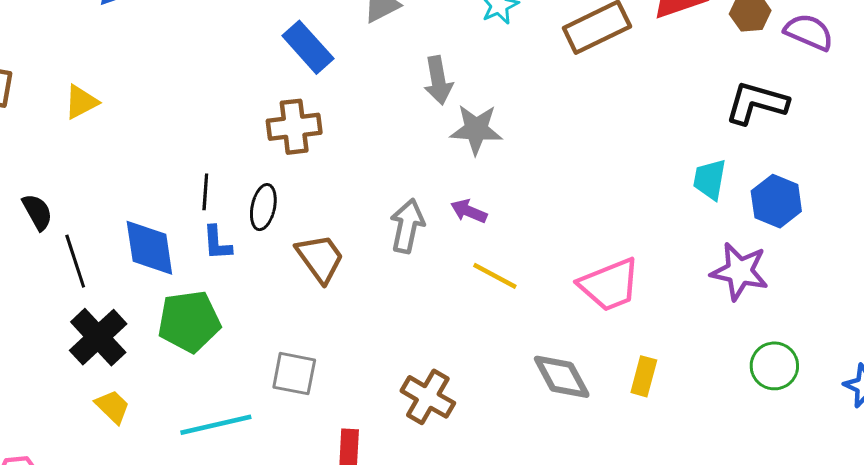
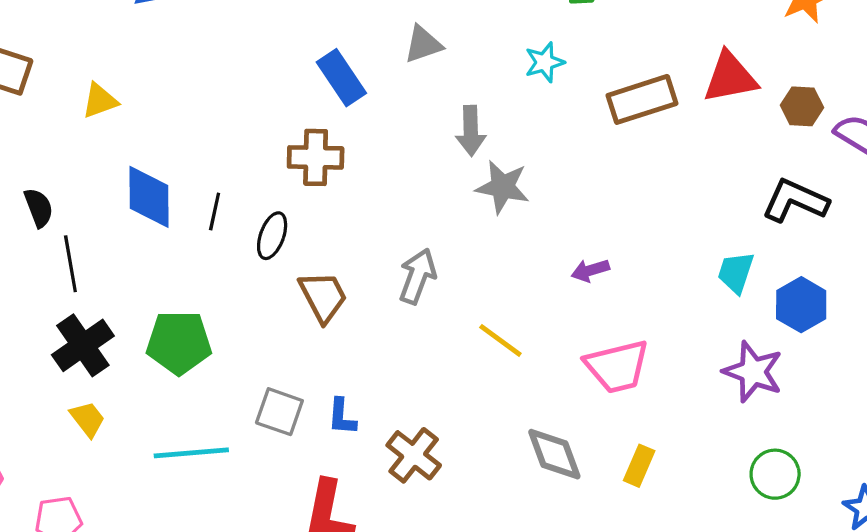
purple arrow: (469, 211) -> (590, 270), moved, turned -48
blue L-shape: (217, 243) -> (342, 417), moved
blue diamond: (149, 248) -> (149, 197), moved

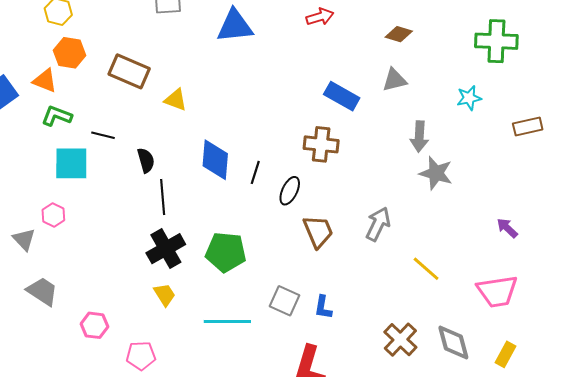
blue rectangle: (341, 78) -> (342, 96), turned -32
brown rectangle: (642, 99) -> (528, 126), size x0.7
yellow triangle: (100, 101) -> (176, 100), moved, turned 35
purple arrow: (590, 270) -> (507, 228), moved, turned 55
brown cross: (414, 455) -> (400, 340), moved

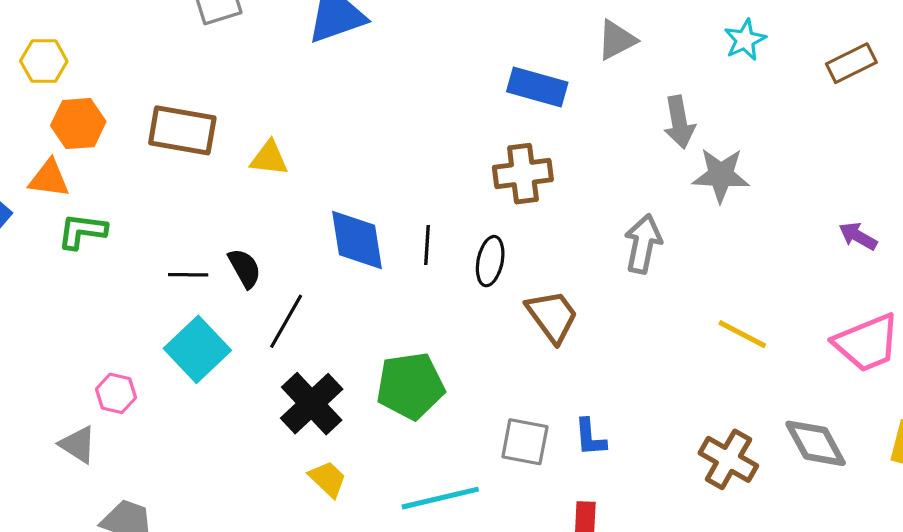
black line: (103, 135) -> (188, 275), moved
cyan square: (71, 163) -> (197, 349), moved, turned -30
black line: (163, 197) -> (286, 321), turned 48
gray arrow: (378, 224) -> (643, 244), moved

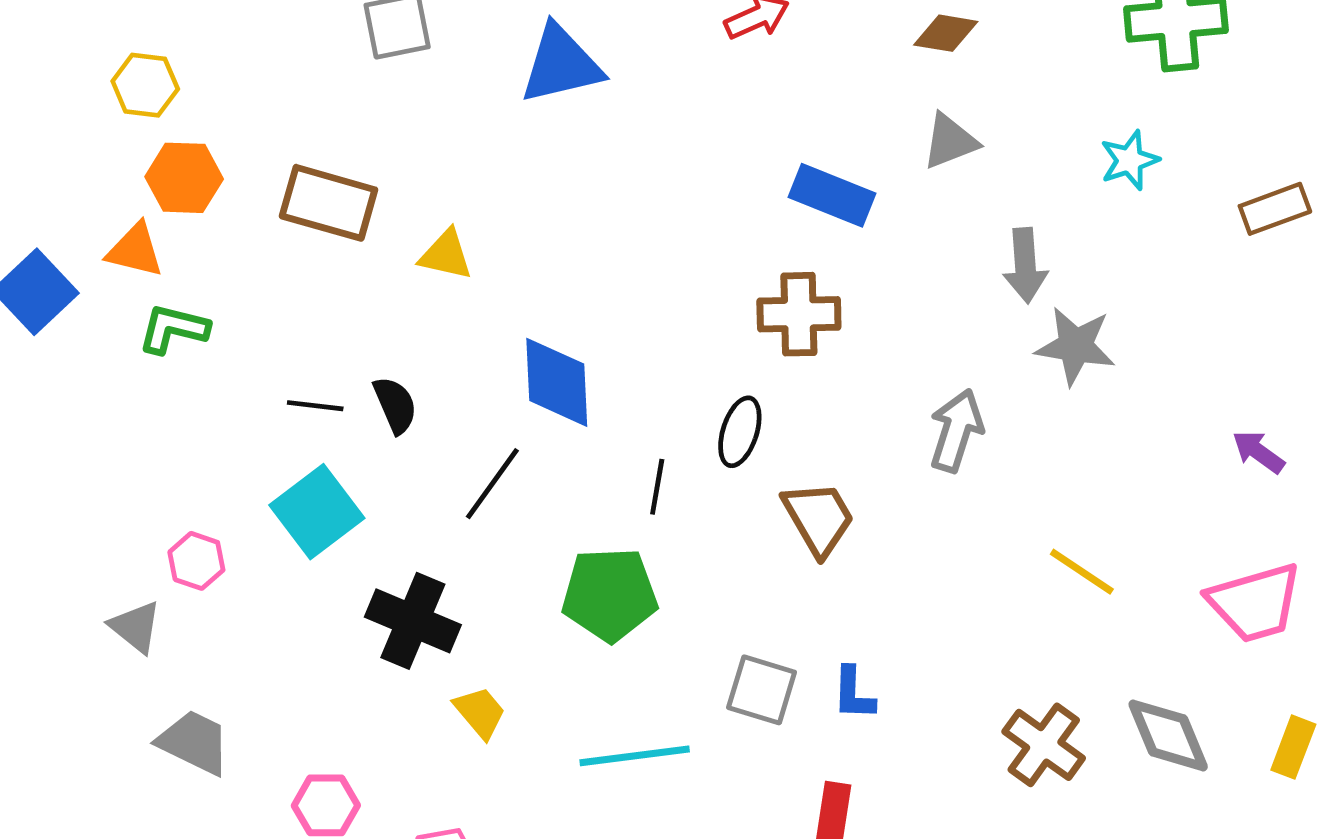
black line: (427, 245) -> (657, 487), moved
black line: (286, 321) -> (492, 484), moved
black cross: (312, 404) -> (413, 621), moved, turned -30

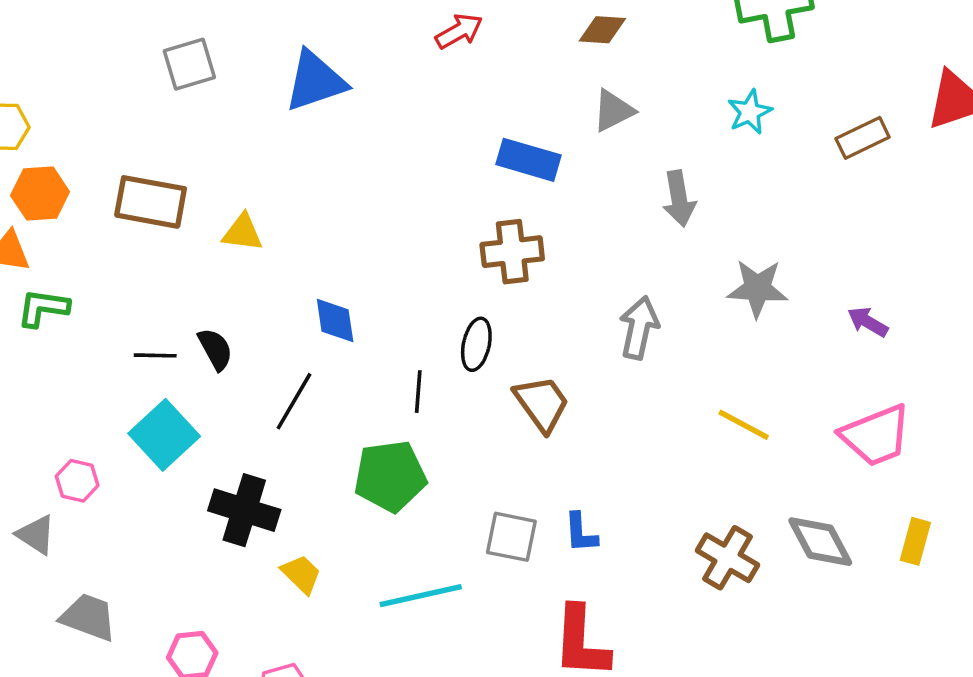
gray star: (1075, 346) -> (757, 288), moved
blue diamond: (557, 382) -> (335, 320), size x0.7

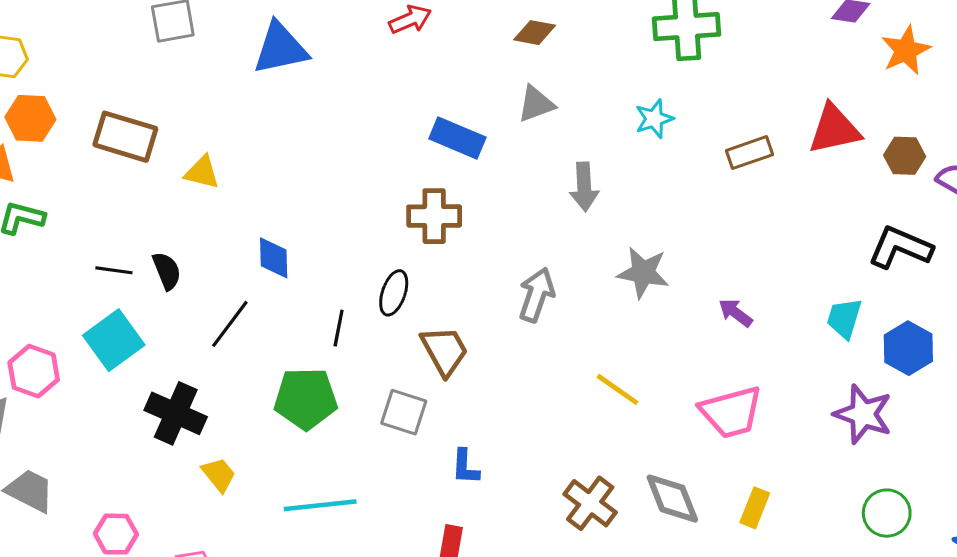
pink hexagon: (77, 481) -> (34, 371), size x1.4
gray square: (511, 537) -> (404, 412), moved

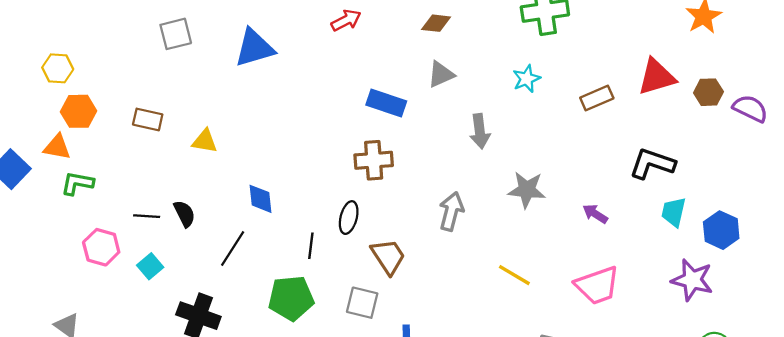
brown rectangle: (125, 137) -> (148, 120), size x0.7
black L-shape: (900, 247) -> (652, 164), moved
cyan square: (114, 340) -> (150, 266), size x0.6
pink hexagon: (34, 371) -> (101, 247), moved

